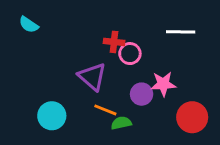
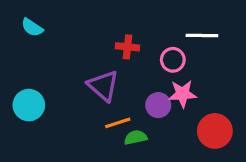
pink circle: (130, 54) -> (173, 60), moved
orange line: (105, 110) -> (118, 123), turned -40
cyan circle: (52, 116) -> (29, 105), moved

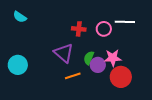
pink circle: (173, 60) -> (104, 29), moved
red circle: (215, 131) -> (121, 77), moved
green semicircle: (136, 137) -> (89, 58), moved, turned -56

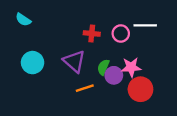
cyan circle: (18, 65) -> (33, 63), moved

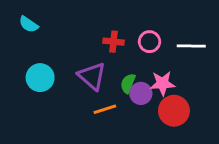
white line: (145, 25) -> (191, 46), moved

